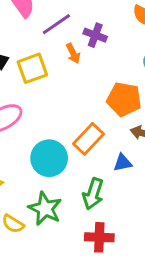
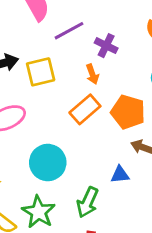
orange arrow: (73, 53) -> (92, 74), moved
orange rectangle: (89, 139) -> (85, 109), moved

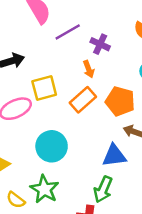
yellow square: (41, 72) -> (44, 88), moved
blue triangle: (120, 175) -> (114, 156), size x1.5
green arrow: (88, 202) -> (103, 189), moved

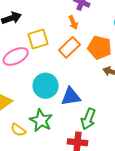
blue triangle: (114, 156) -> (71, 97), moved

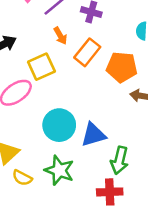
orange arrow: (73, 23) -> (60, 36), moved
orange rectangle: (69, 47) -> (87, 52), moved
yellow semicircle: (18, 130) -> (22, 178), moved

